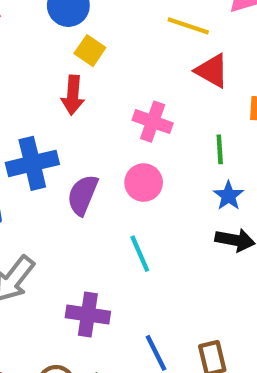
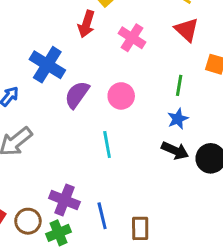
pink cross: (153, 122) -> (132, 38), moved
blue cross: (32, 163) -> (47, 65), turned 32
purple cross: (88, 315) -> (64, 200), moved

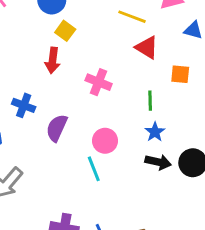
pink cross: (132, 38) -> (99, 82), moved
blue cross: (47, 65) -> (24, 105), size x0.7
pink circle: (121, 96) -> (105, 141), moved

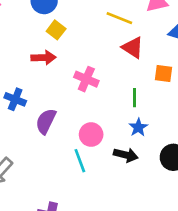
red arrow: (53, 60) -> (43, 58), turned -100
black arrow: (158, 162) -> (126, 155), moved

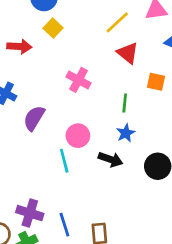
yellow line: (119, 18) -> (117, 22), turned -70
red arrow: (43, 58) -> (19, 46), moved

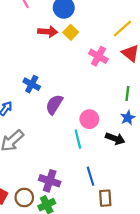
red arrow: (19, 46) -> (48, 32), moved
pink cross: (79, 80) -> (98, 56), moved
blue line: (64, 225) -> (90, 176), moved

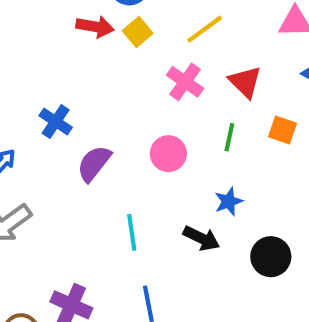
yellow line: (122, 29) -> (205, 29), moved
green line: (127, 94) -> (229, 137), moved
pink circle: (89, 119) -> (168, 154), moved

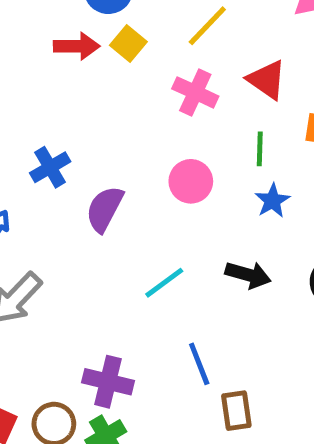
blue cross: (56, 122) -> (50, 167), turned 36
blue star: (229, 202) -> (272, 201), moved
cyan line: (132, 232) -> (164, 283), turned 72

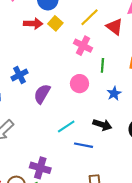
red triangle: (267, 80) -> (115, 27), moved
green line: (260, 149) -> (102, 65), moved
blue line: (199, 364) -> (83, 145), moved, turned -60

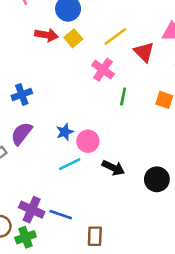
pink circle: (79, 84) -> (88, 141), moved
blue star: (114, 93) -> (65, 132), moved
purple semicircle: (42, 94) -> (21, 134), moved
blue line: (83, 145) -> (61, 215), moved

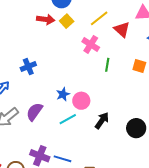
purple semicircle: (21, 134) -> (34, 112), moved
black arrow: (113, 168) -> (102, 121), turned -78

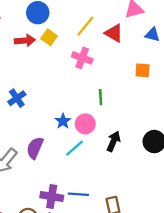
green line: (107, 65) -> (101, 97), moved

